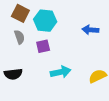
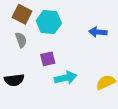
purple square: (43, 46) -> (48, 59), moved

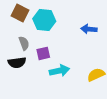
gray semicircle: (21, 40) -> (24, 43), moved
black semicircle: (14, 80) -> (17, 63), moved

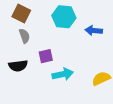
cyan hexagon: (44, 20) -> (64, 17), moved
gray semicircle: (24, 43) -> (24, 36), moved

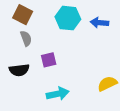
blue arrow: (94, 31) -> (99, 23), moved
cyan arrow: (63, 74) -> (58, 94), moved

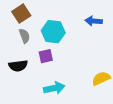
brown square: (23, 15) -> (21, 14), turned 30
cyan hexagon: (68, 18) -> (53, 32), moved

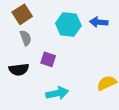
cyan hexagon: (53, 32) -> (68, 24), moved
purple square: (46, 56) -> (48, 59), turned 32

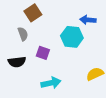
brown square: (22, 14) -> (33, 13), moved
cyan hexagon: (68, 24) -> (72, 37), moved

